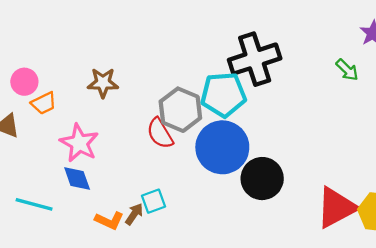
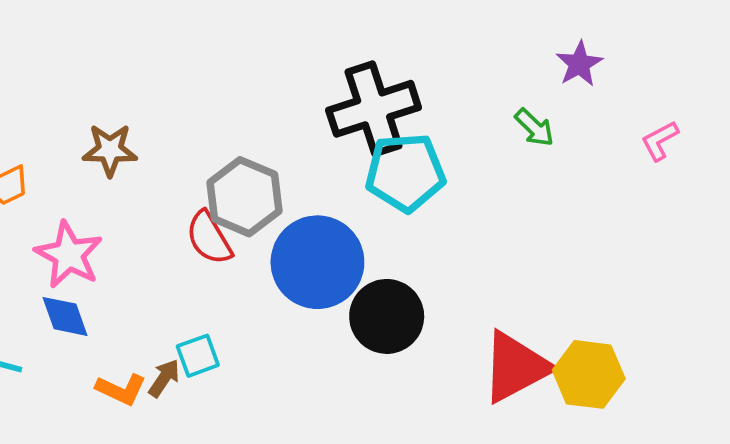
cyan pentagon: (223, 95) -> (405, 172), moved

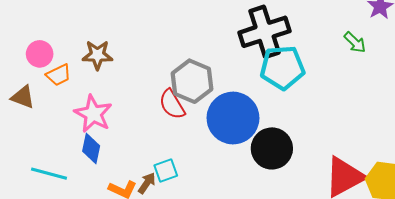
brown star: (110, 150) -> (97, 55), moved
blue diamond: (65, 316) -> (91, 148), turned 32

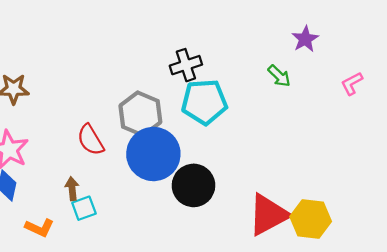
black cross: (265, 32) -> (186, 65), size x0.6
gray hexagon: (192, 81) -> (140, 114), moved
brown arrow: (147, 183) -> (72, 189), moved, turned -40

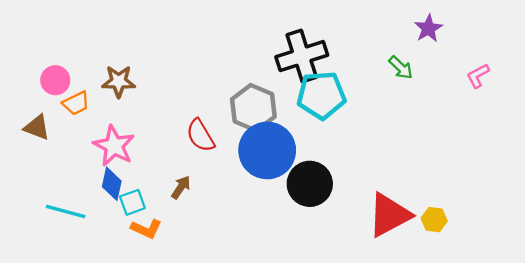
black cross: (186, 65) -> (302, 56), size x1.5
brown arrow: (72, 189) -> (181, 187), turned 40
cyan square: (84, 208) -> (132, 202), moved
yellow hexagon: (311, 219) -> (434, 220), size x0.6

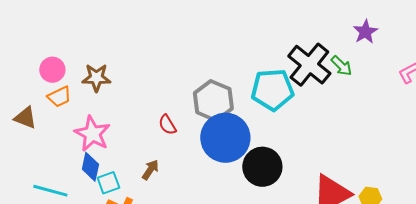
black cross: (302, 56) -> (309, 65), moved, turned -33
pink circle: (55, 80) -> (52, 70), moved
red semicircle: (200, 135) -> (167, 125), size x0.7

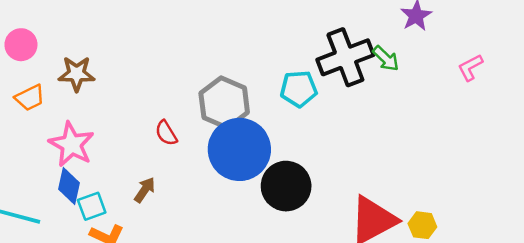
black cross: (309, 65) -> (345, 57), turned 30
pink circle: (52, 70) -> (21, 45), moved
cyan pentagon: (272, 90) -> (299, 89), size x0.7

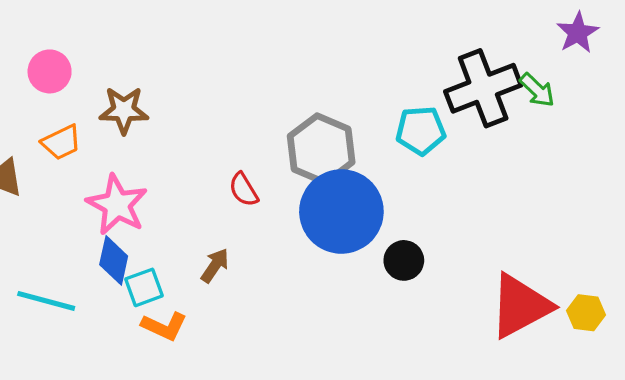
black circle: (286, 186) -> (404, 260), size x0.6

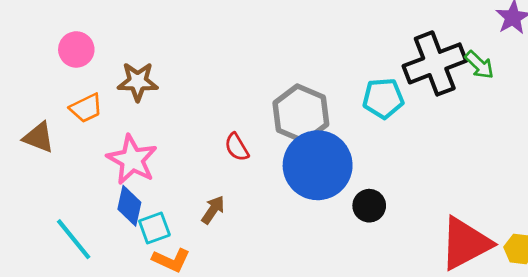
cyan line: (46, 301) -> (74, 239), turned 36

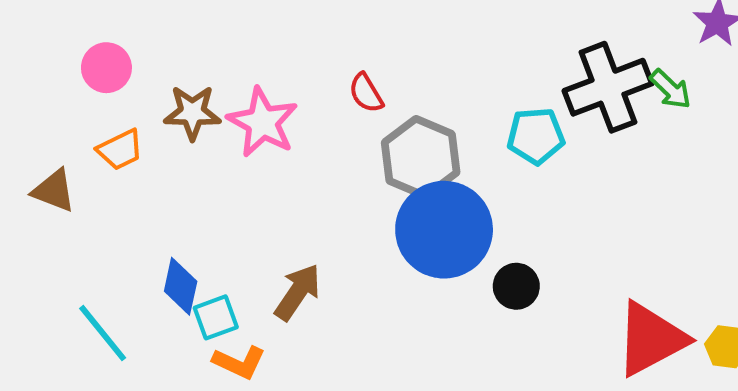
red semicircle: (237, 147) -> (366, 93), moved
pink star: (132, 160) -> (263, 122), moved
brown arrow: (213, 210) -> (298, 292), size x1.4

